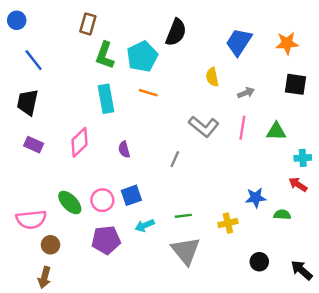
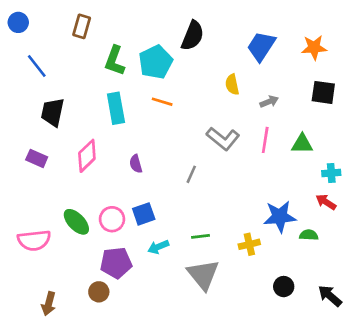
brown rectangle: (88, 24) -> (82, 26), moved
black trapezoid: (28, 102) -> (53, 112), moved
blue star: (256, 198) -> (280, 217), size x1.4
brown circle: (50, 245) -> (99, 292), moved

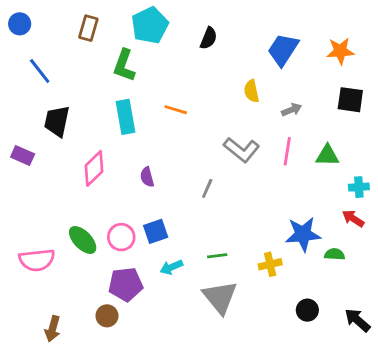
black semicircle: (193, 36) -> (209, 38), size x0.7
cyan pentagon: (156, 62) -> (150, 25), moved
purple rectangle: (37, 158) -> (23, 156), moved

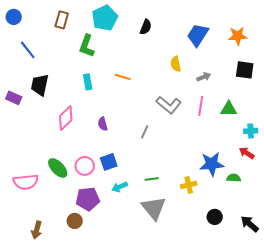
cyan rectangle: (126, 117) -> (88, 82), size x0.7
purple rectangle: (23, 156) -> (14, 98), moved

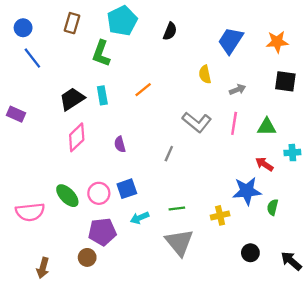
blue circle: (14, 17) -> (23, 28), moved
orange line: (123, 77) -> (143, 90), turned -56
black trapezoid: (40, 85) -> (72, 99), moved, turned 45
red arrow: (247, 153) -> (264, 164), moved
green semicircle: (234, 178) -> (273, 207), turned -80

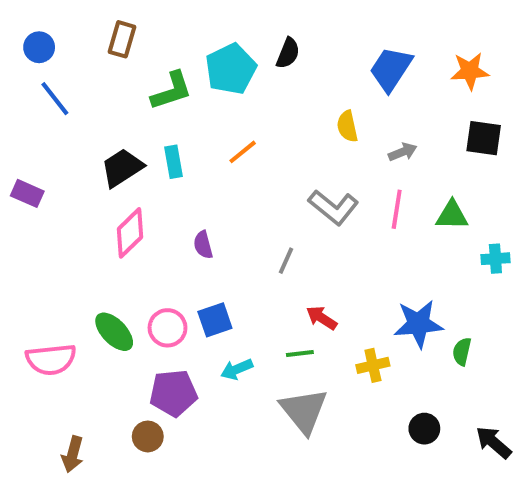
cyan pentagon: (122, 21) -> (231, 69), moved
green L-shape: (101, 53) -> (171, 91), turned -128
red arrow: (264, 164) -> (322, 318), moved

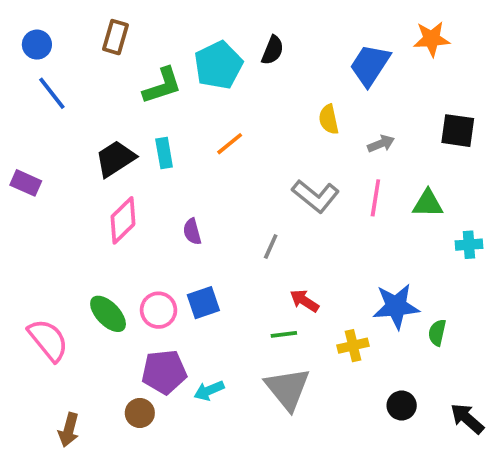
orange star: (470, 71) -> (432, 39), moved
pink semicircle: (51, 359) -> (48, 340), turned -123
cyan arrow: (237, 369) -> (209, 391), moved

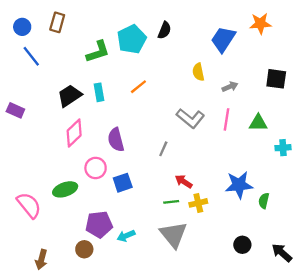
brown rectangle: (115, 37) -> (57, 22), moved
purple semicircle: (192, 232) -> (116, 140), size x1.5
pink circle: (159, 310) -> (96, 168), moved
green ellipse: (108, 314) -> (65, 189), turned -65
yellow cross: (353, 346) -> (198, 203), moved

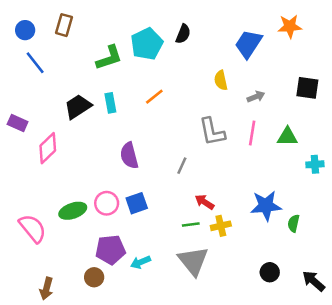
gray L-shape: (190, 118) -> (212, 132), turned 40
pink diamond: (74, 133) -> (48, 148), moved
pink circle: (96, 168) -> (107, 203), moved

